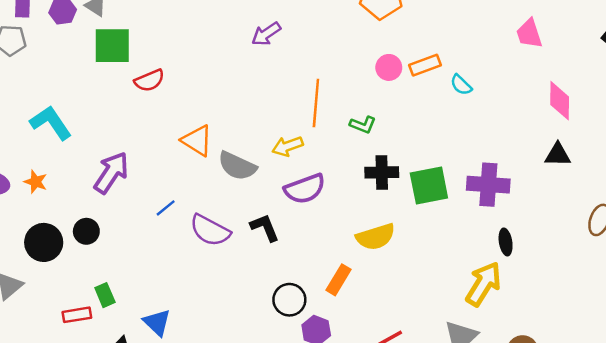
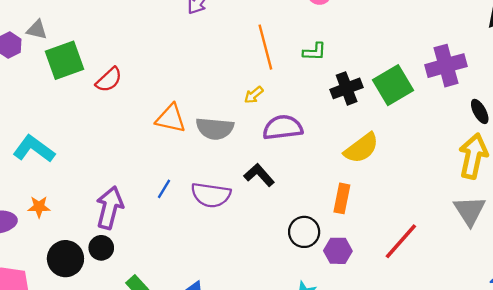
yellow arrow: (287, 146) -> (254, 95), size x0.7
purple arrow: (111, 173) -> (110, 208), moved
purple semicircle: (305, 189) -> (283, 128), turned -147
black circle: (86, 231) -> (101, 248), moved

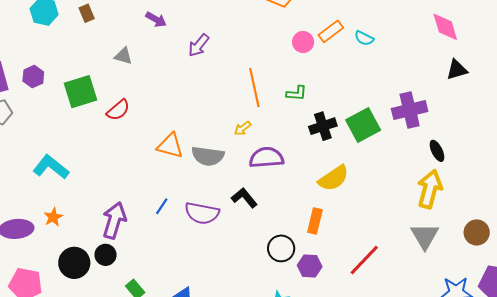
gray triangle: (37, 30) -> (123, 56), moved
orange star: (39, 207) -> (53, 217), turned -30

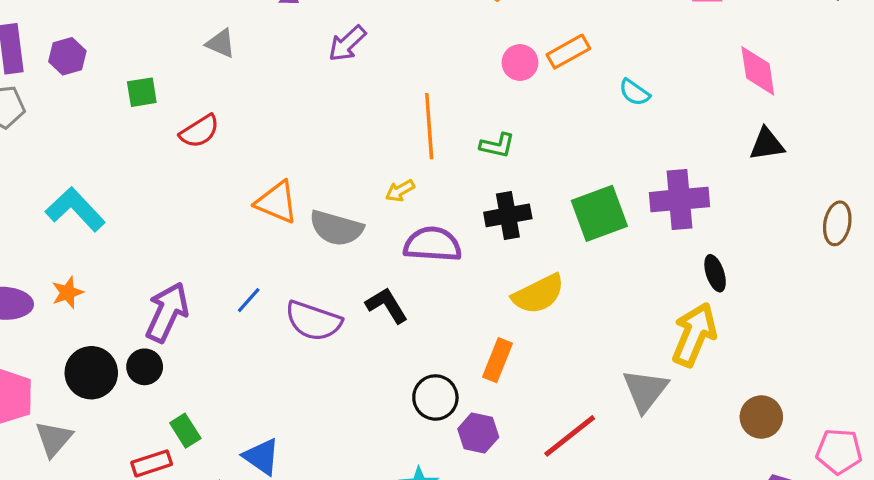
cyan semicircle: (364, 38) -> (634, 92), moved
green square: (81, 92) -> (142, 92), size x0.6
black cross: (323, 126) -> (508, 215), moved
gray triangle: (425, 236) -> (645, 390), moved

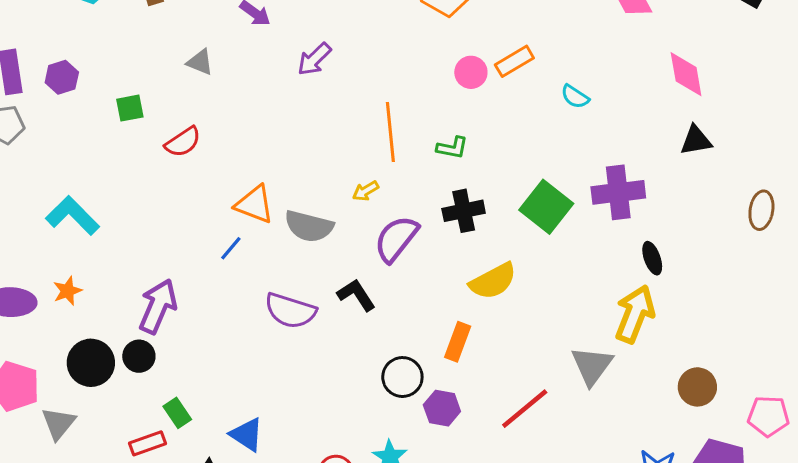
green square: (599, 213) -> (546, 207), turned -30
purple semicircle: (433, 244) -> (396, 239), turned -54
blue line: (249, 300) -> (231, 248), moved

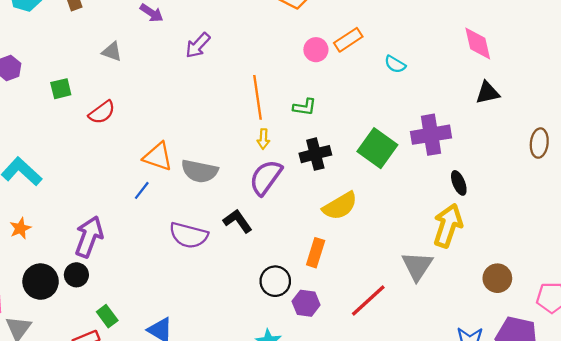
yellow arrow: (366, 191) -> (263, 139), moved, turned -54

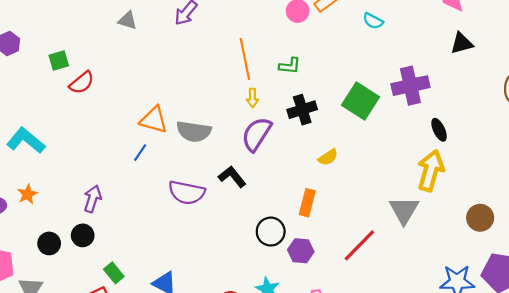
gray triangle: (112, 52) -> (127, 20), moved
red semicircle: (102, 112) -> (82, 83), moved
yellow semicircle: (340, 206) -> (328, 157), size x0.6
purple arrow: (89, 237) -> (93, 199), size x0.7
black circle: (41, 282) -> (49, 243), size x0.7

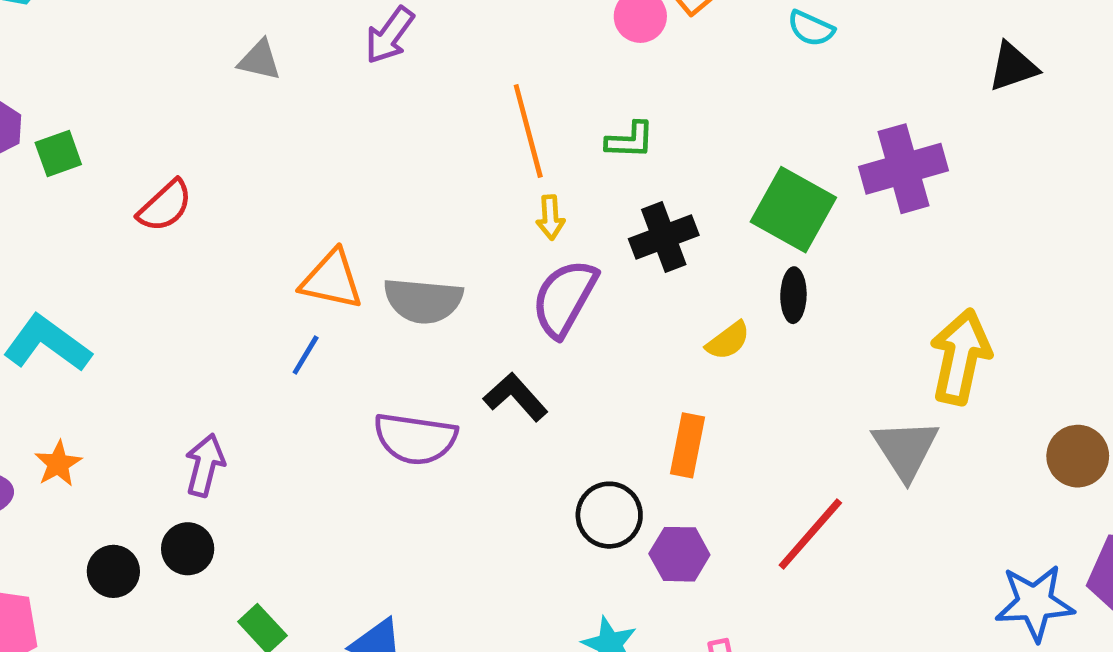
green square: (59, 60) -> (58, 153), moved
black ellipse: (439, 130) -> (793, 295), moved, turned 30

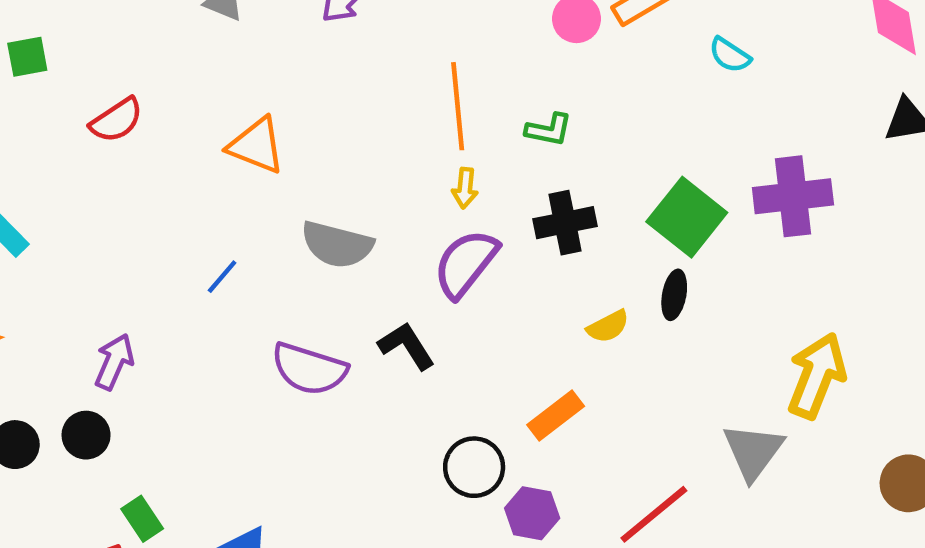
orange triangle: (332, 280) -> (256, 146), moved
orange rectangle: (688, 445) -> (556, 416), turned 32

